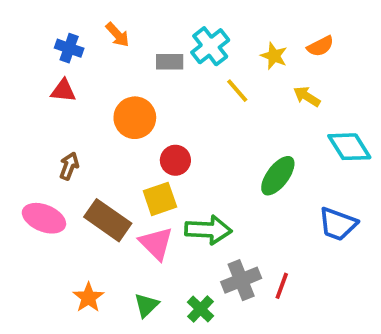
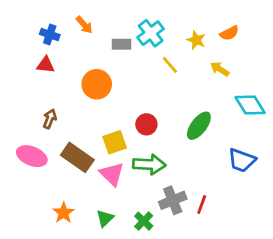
red circle: (175, 160) -> (146, 124), moved

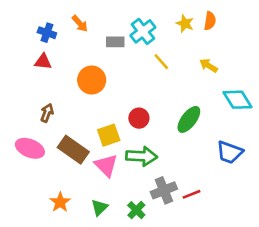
orange semicircle: (229, 33) -> (210, 21), moved, turned -54
yellow star: (196, 40) -> (185, 23), moved
red line: (202, 204) -> (192, 194), turned 48

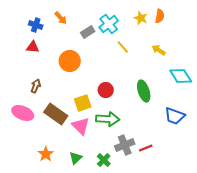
gray rectangle: (115, 42) -> (88, 32), turned -32
green ellipse: (189, 119) -> (144, 91), turned -55

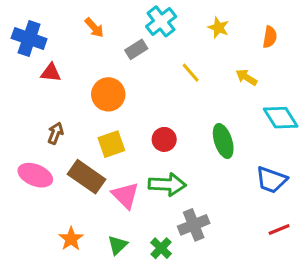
orange semicircle: (160, 16) -> (270, 37), moved
cyan cross: (109, 24) -> (161, 21), moved
blue cross: (36, 25) -> (29, 38), moved, size x1.5
yellow square: (83, 103) -> (111, 144), moved
red line: (146, 148) -> (279, 230), moved

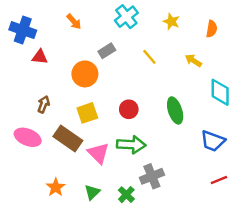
gray rectangle: (136, 49) -> (107, 51), moved
cyan diamond: (281, 118) -> (220, 92), turned 32

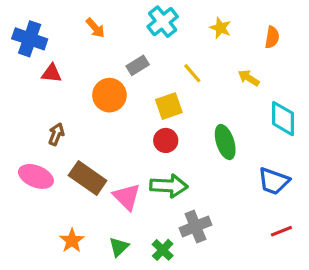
yellow square: (87, 113) -> (169, 106), moved

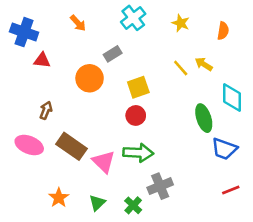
yellow line: (192, 73) -> (181, 68), moved
green ellipse: (225, 142) -> (204, 118), moved

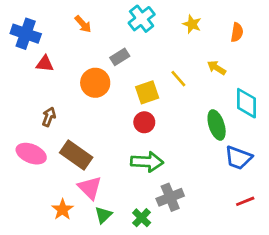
yellow line: (181, 68) -> (178, 79), moved
pink triangle: (104, 162) -> (90, 188), moved

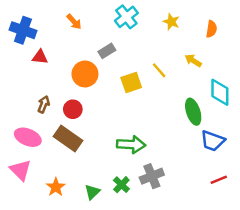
red circle: (144, 122) -> (73, 109), moved
pink triangle: (90, 188) -> (21, 170), moved
green cross: (142, 218) -> (121, 185), moved

